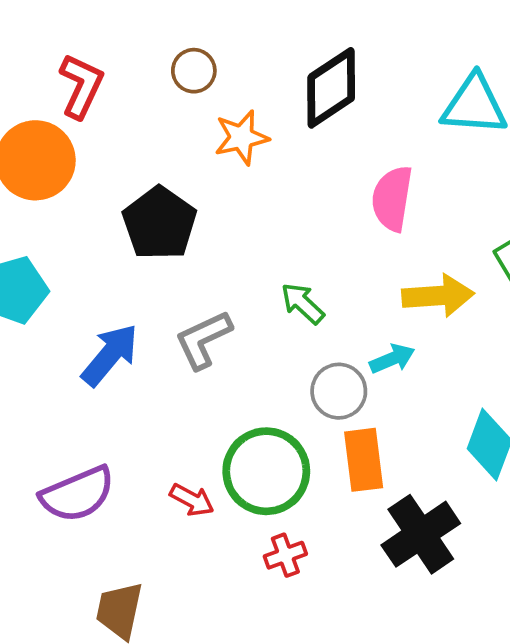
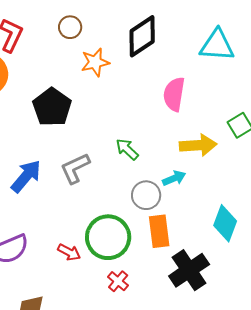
red cross: (285, 555) -> (118, 281), turned -30

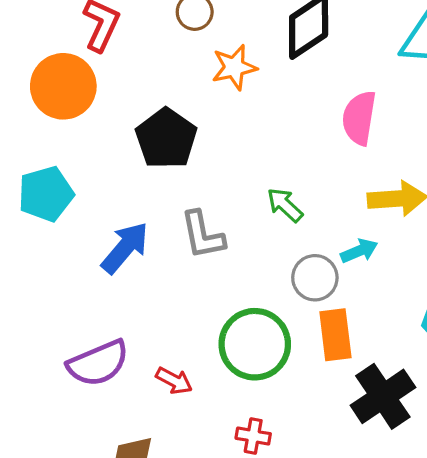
gray L-shape: (75, 168) -> (203, 235), turned -76
red arrow: (69, 252) -> (174, 381), moved
red cross: (118, 281) -> (253, 436), moved, turned -30

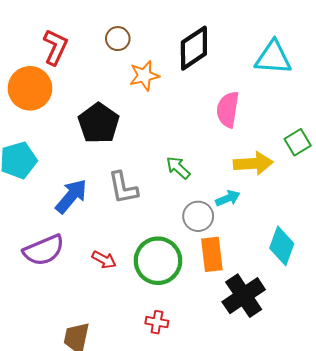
purple semicircle: (98, 363) -> (44, 250), moved
red arrow: (174, 381) -> (104, 260), moved

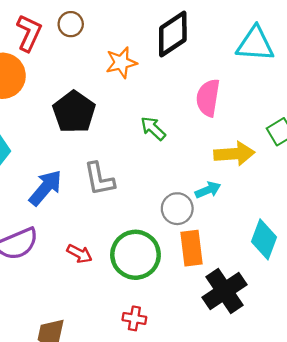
brown circle: (118, 39) -> (71, 24), moved
green arrow: (178, 168) -> (153, 128), moved

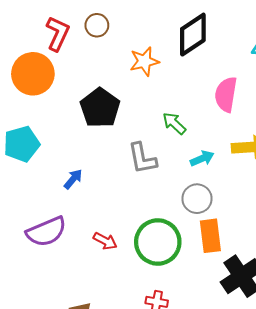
gray L-shape: (99, 179) -> (142, 158), moved
blue arrow: (45, 188) -> (73, 179), size x0.6
cyan arrow: (208, 190) -> (202, 158), moved

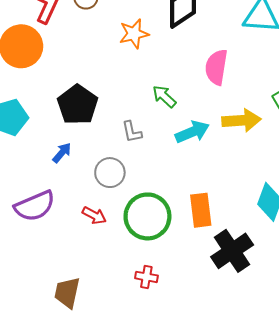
black pentagon: (100, 108) -> (78, 105), moved
gray L-shape: (142, 158) -> (132, 132), size x0.7
cyan arrow: (202, 158) -> (192, 132), size x1.4
gray circle: (197, 199) -> (110, 173), moved

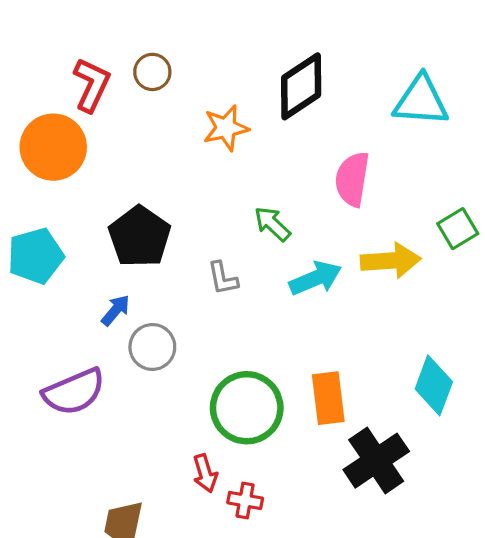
gray circle: (110, 173) -> (152, 347), moved
red arrow: (94, 215) -> (205, 473), moved, turned 45

